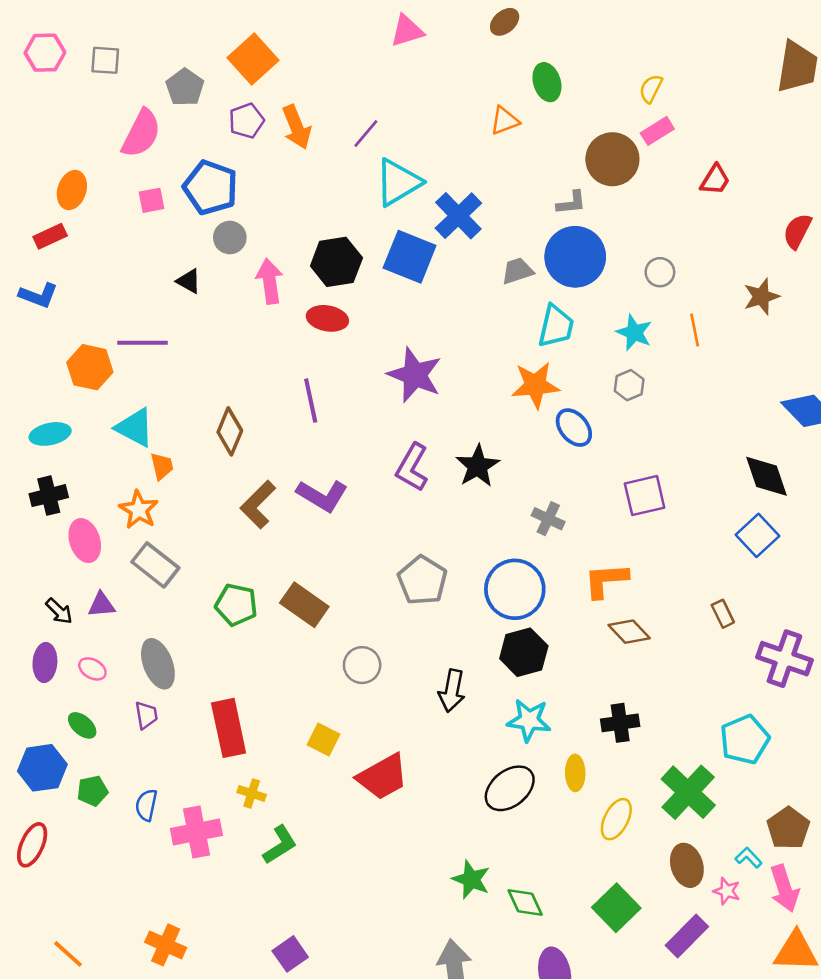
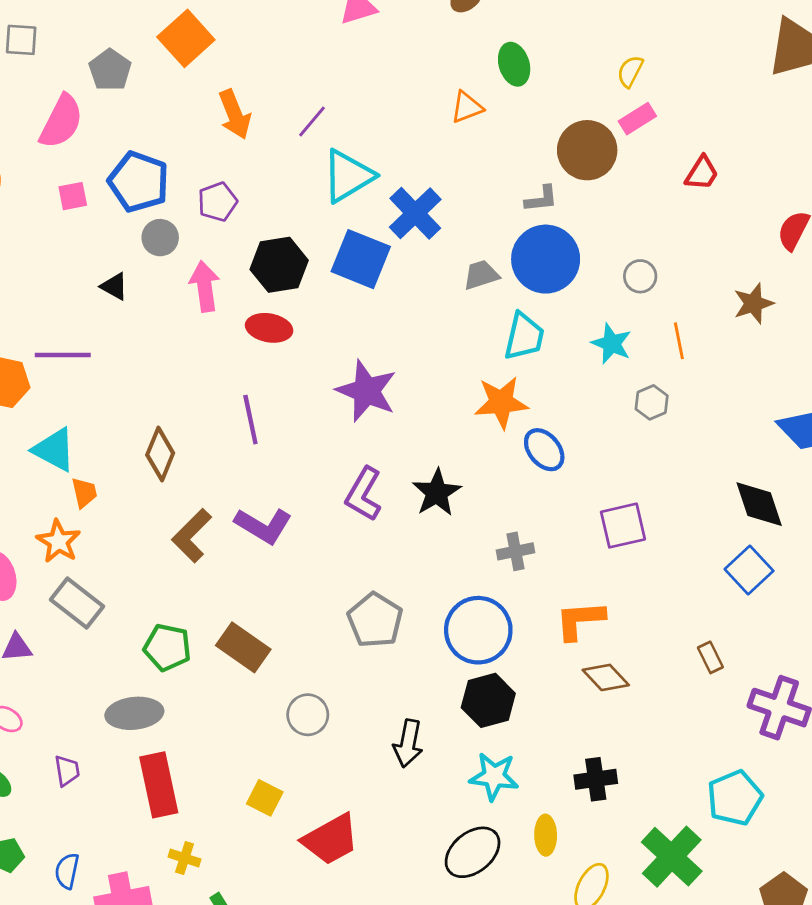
purple pentagon: (247, 121) -> (217, 202), moved
gray hexagon: (629, 385) -> (652, 402), moved
gray cross: (548, 519) -> (516, 551), turned -36
gray ellipse: (158, 664) -> (134, 713), moved, turned -75

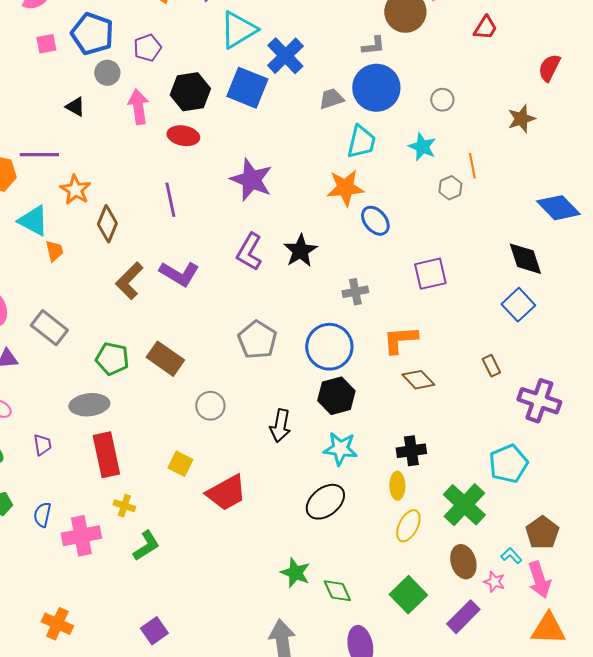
orange line: (679, 341) -> (472, 166), moved
orange star: (58, 541) -> (75, 190), moved
yellow ellipse: (546, 835) -> (397, 486), moved

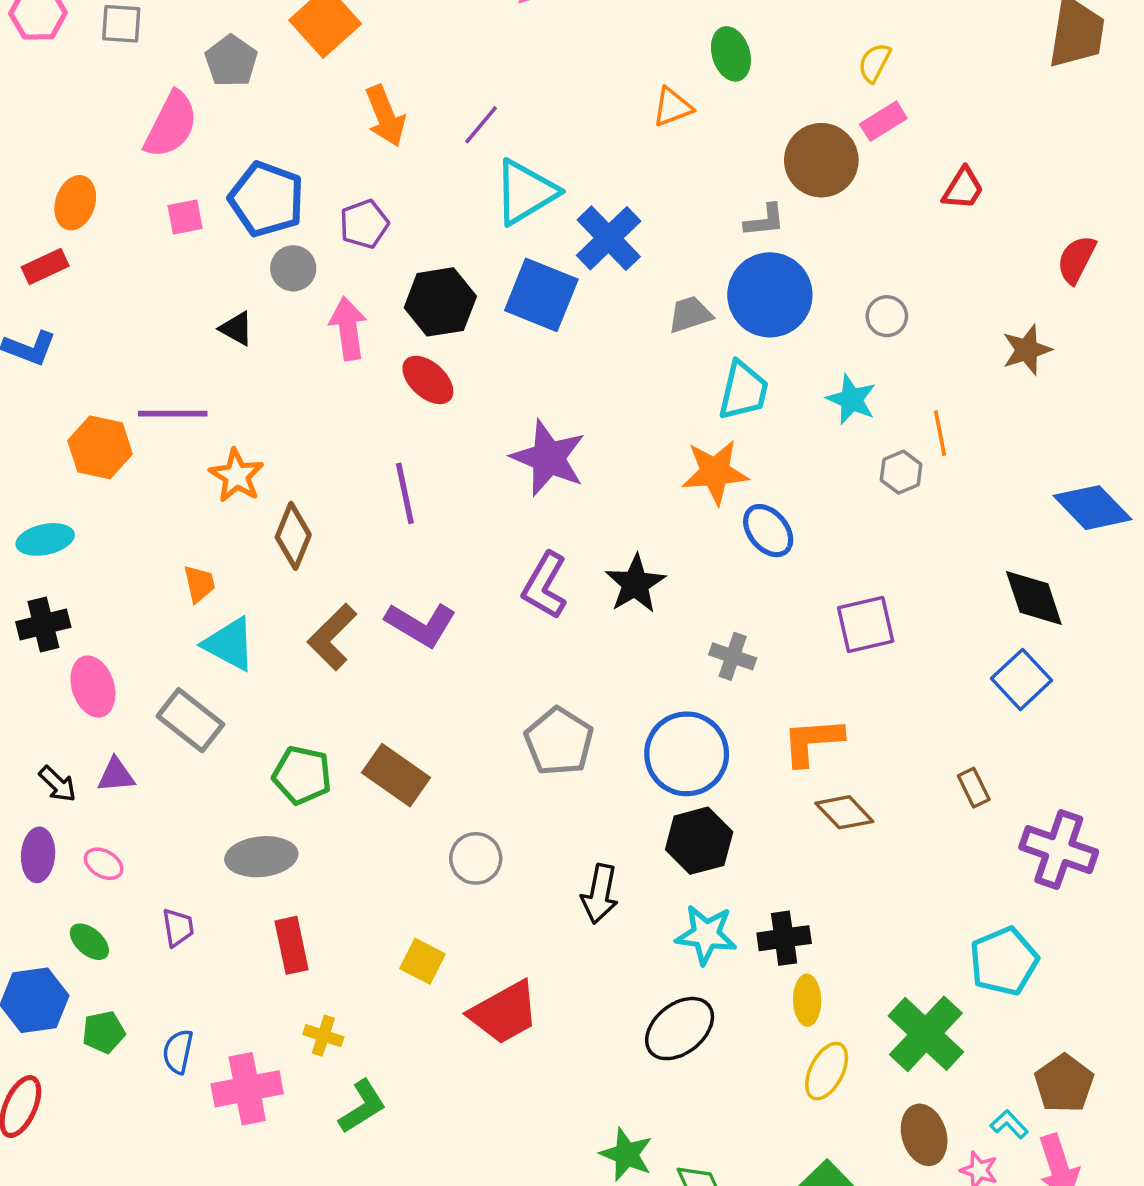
red ellipse: (183, 136) -> (428, 380), turned 32
cyan triangle: (33, 221) -> (229, 644), moved
gray cross: (355, 292) -> (733, 656), turned 30
black cross: (411, 451) -> (784, 938), moved
red rectangle: (106, 455) -> (291, 945), size x0.7

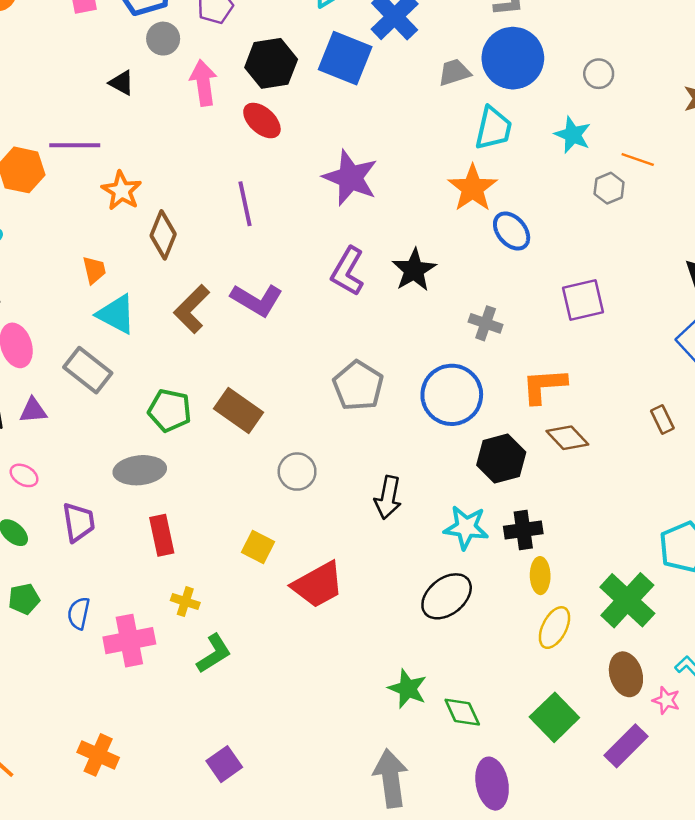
orange line: (940, 433) -> (638, 160), turned -60
orange star: (715, 472) -> (473, 188), turned -30
black hexagon: (699, 841) -> (501, 459), moved
purple trapezoid: (178, 928) -> (79, 522), size x1.4

